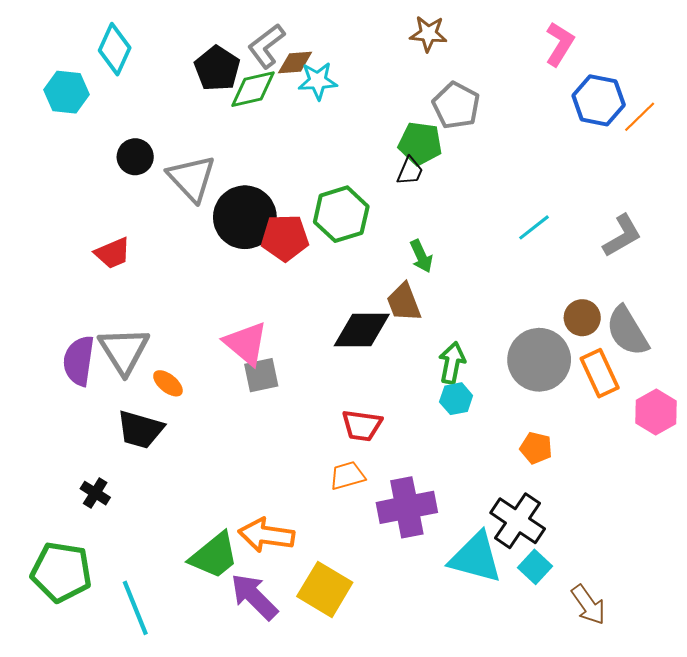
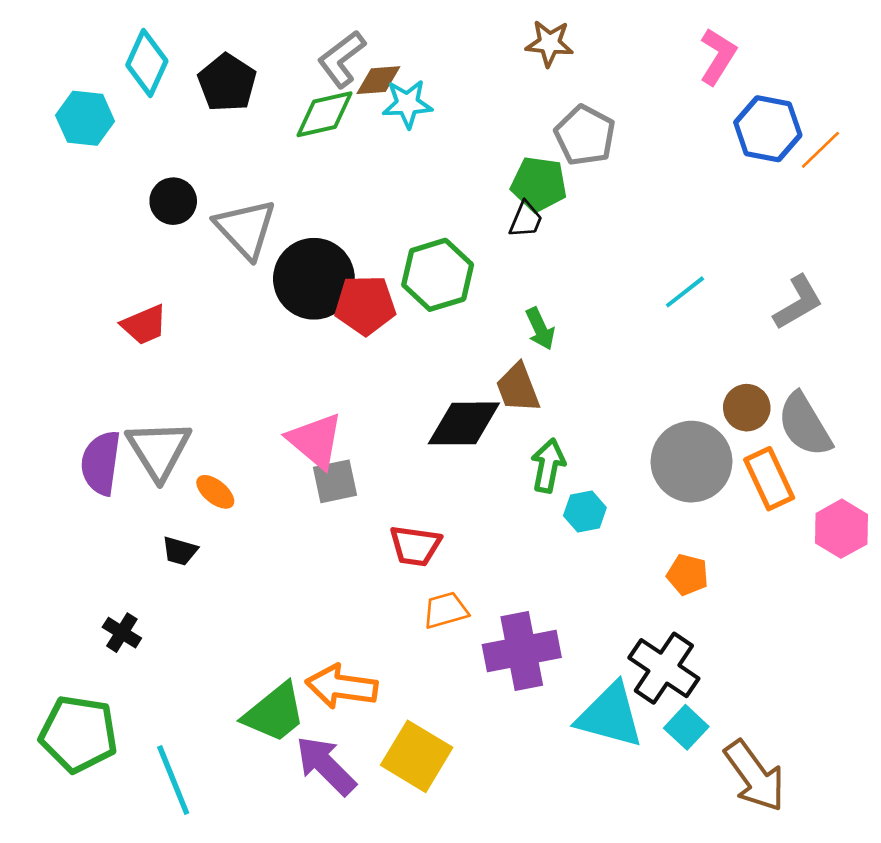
black pentagon: (217, 69) -> (227, 83), moved
green arrow: (452, 363) -> (548, 466), moved
red trapezoid: (362, 425) -> (415, 546), moved
black trapezoid: (140, 429) -> (180, 551), size x0.6
brown arrow: (588, 605) -> (755, 776), size x1.4

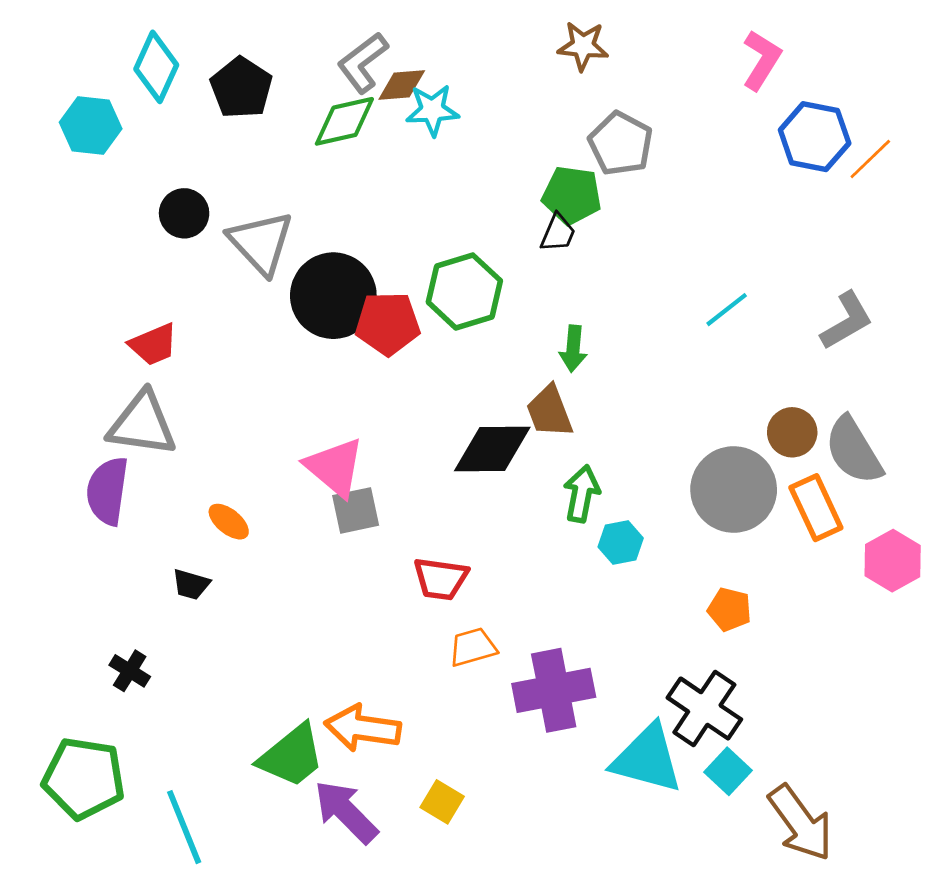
green arrow: (540, 329) -> (573, 349), turned 30
gray triangle: (159, 450) -> (142, 424), moved, turned -50
yellow square: (417, 756) -> (442, 802), size x0.6

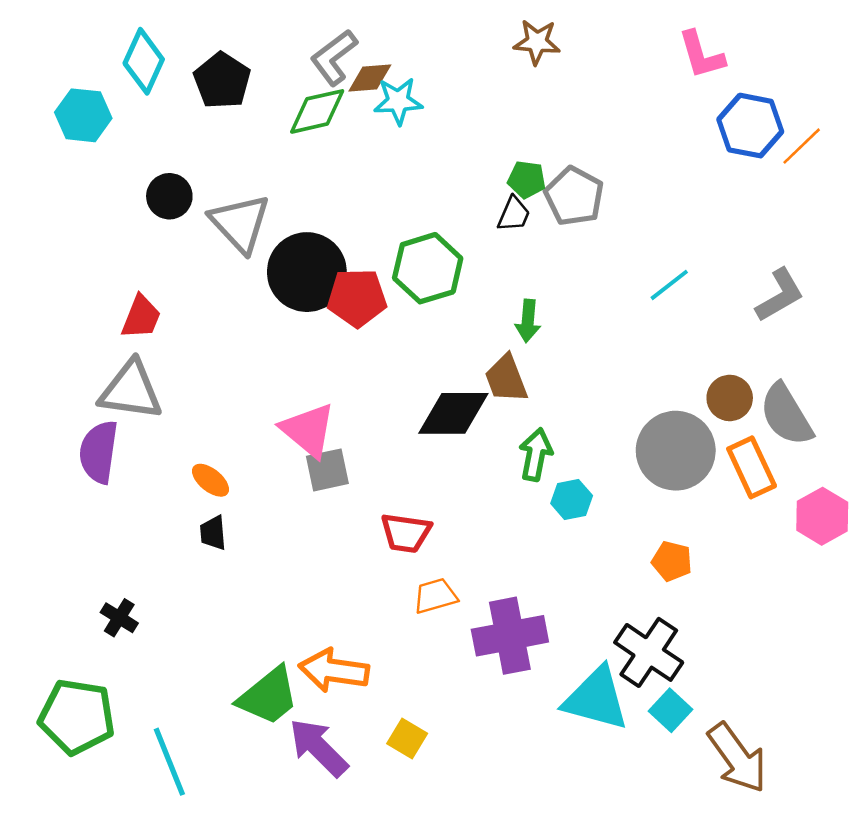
pink L-shape: (762, 60) -> (701, 55), turned 132
gray pentagon: (621, 144) -> (574, 196), moved
green pentagon: (572, 195) -> (527, 180), size x0.7
red trapezoid: (153, 344) -> (141, 317), turned -45
black trapezoid: (191, 584) -> (213, 533), moved, turned 69

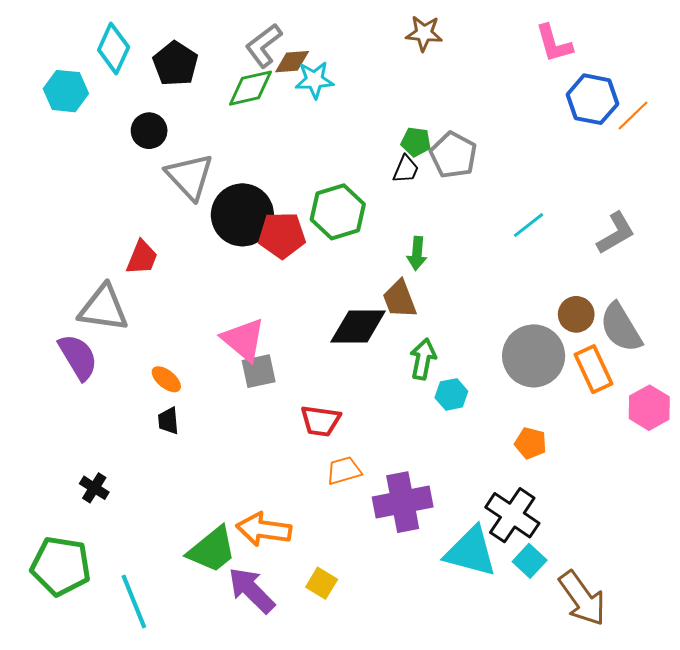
black circle: (169, 196) -> (149, 131), moved
red trapezoid: (141, 317) -> (142, 258), moved
purple semicircle: (99, 452) -> (78, 357), turned 141

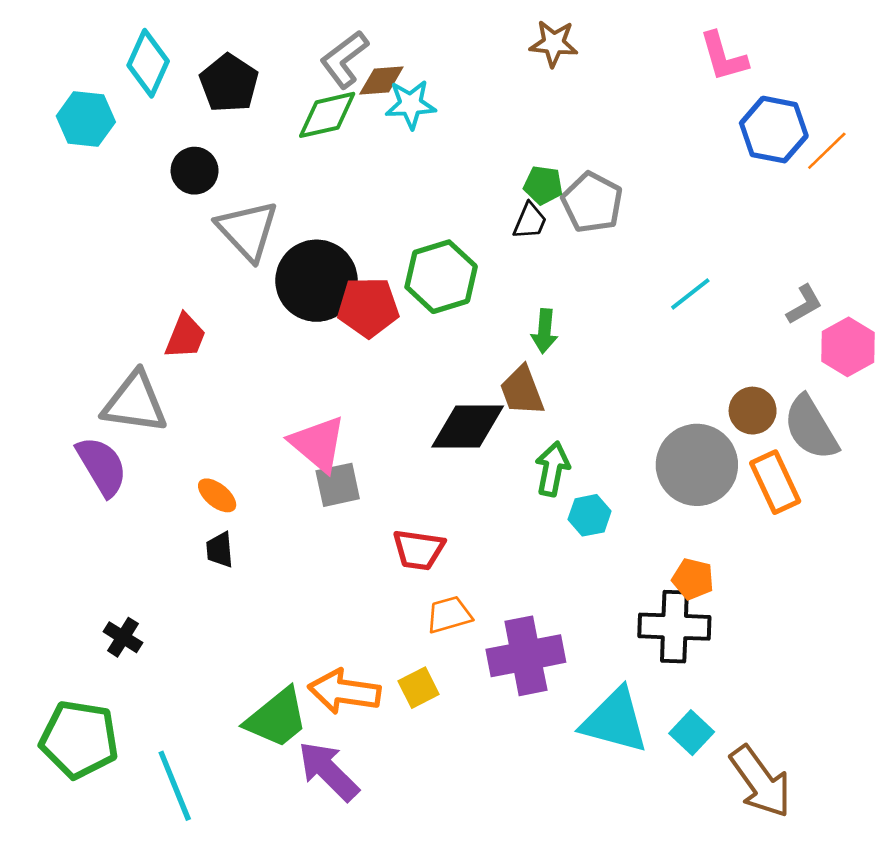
gray L-shape: (616, 233) -> (804, 305), size x0.7
pink hexagon: (649, 408) -> (848, 347), moved
black cross: (512, 515) -> (674, 627), moved, turned -32
yellow square: (322, 583) -> (419, 688), moved, turned 32

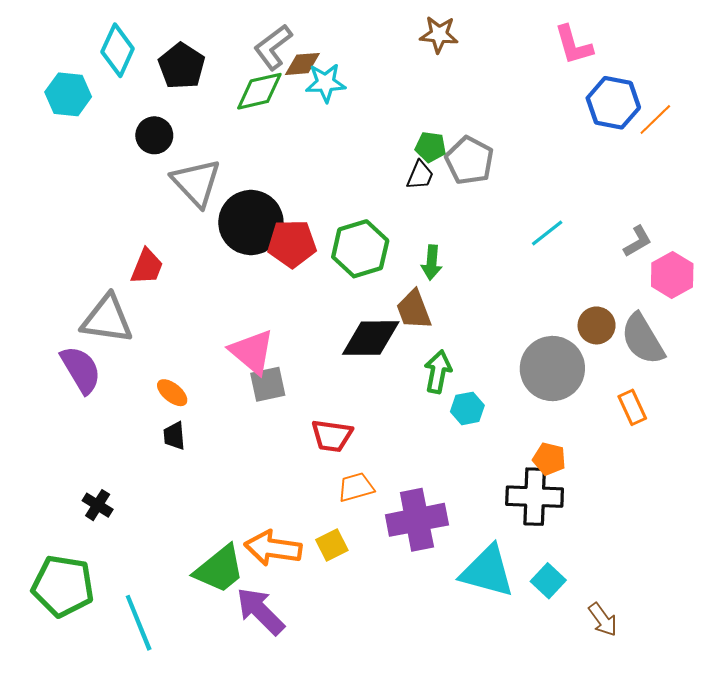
green hexagon: (441, 277) -> (360, 249), moved
orange rectangle: (775, 482) -> (632, 407), moved, size x0.7
brown arrow: (761, 782) -> (603, 620), size x0.6

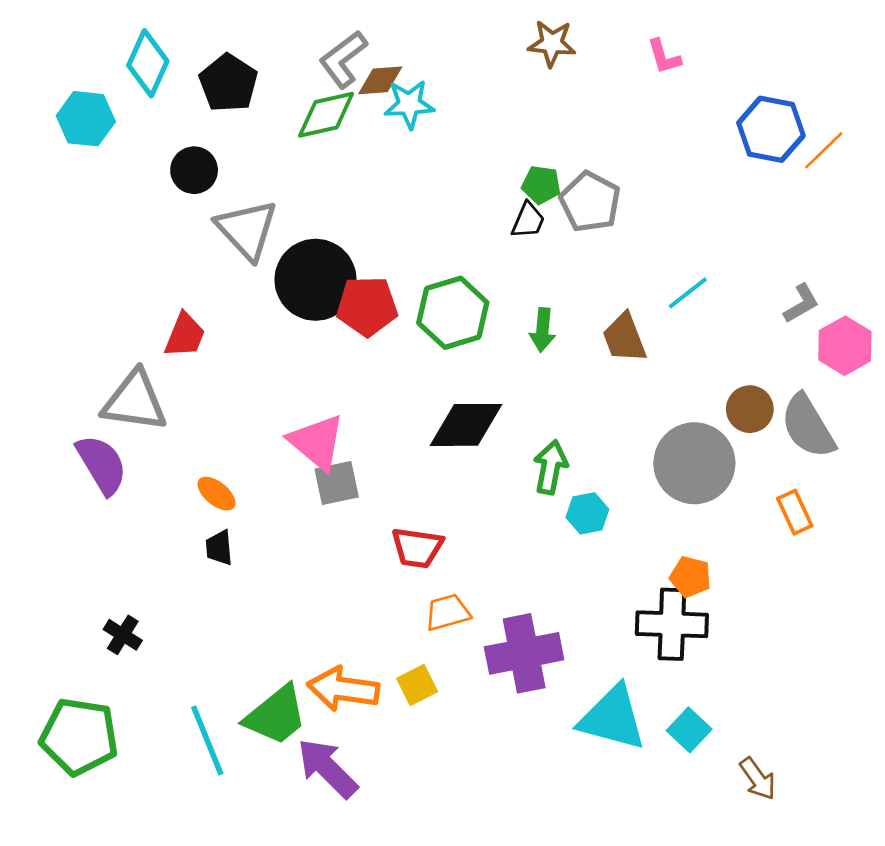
pink L-shape: (573, 45) -> (664, 57), moved, size x0.7
brown trapezoid: (414, 310) -> (624, 338), moved
cyan line: (139, 623) -> (207, 740), moved

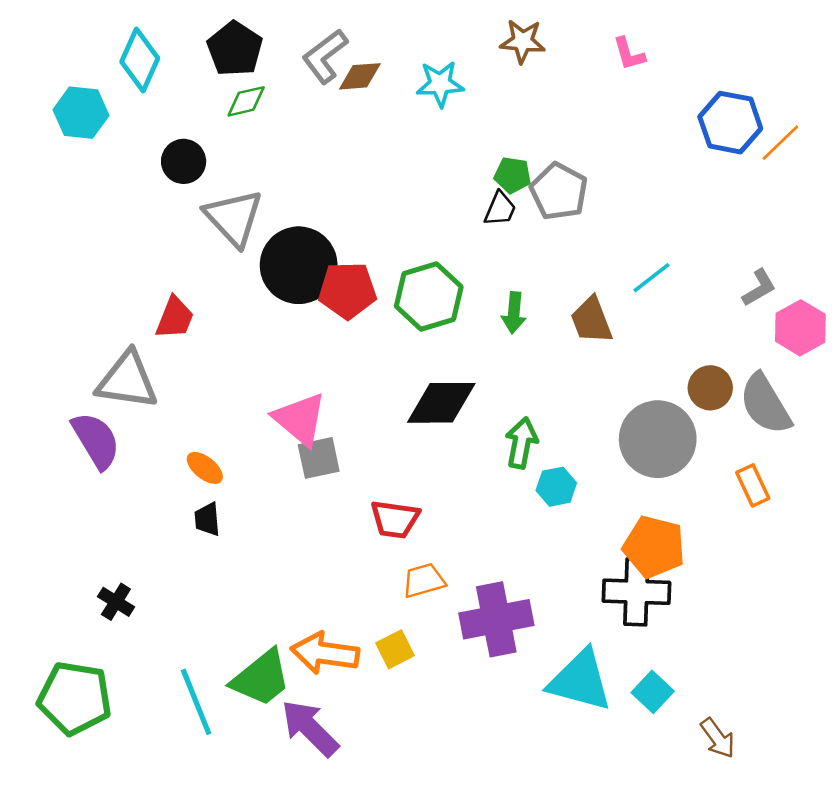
black pentagon: (228, 83) -> (235, 49), moved
cyan star: (409, 104) -> (440, 84), moved
green diamond: (326, 115) -> (246, 101), moved, size x0.7
orange pentagon: (690, 577) -> (654, 547), size x1.6

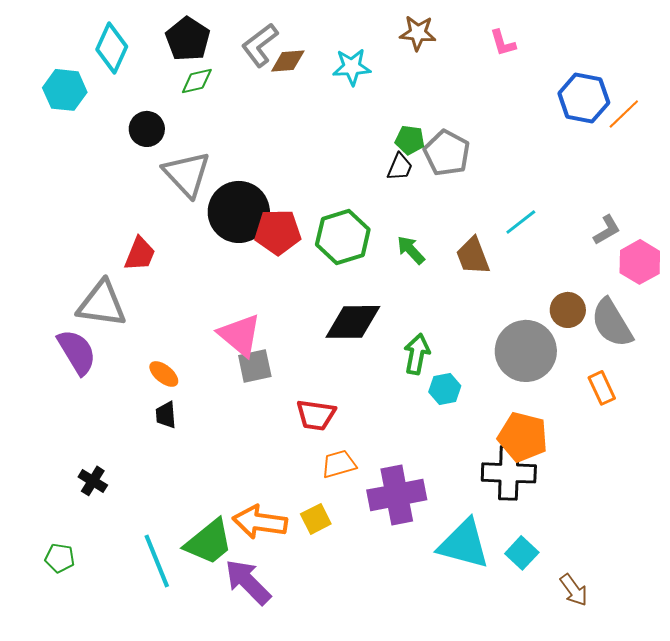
green arrow: (514, 313) -> (411, 250), turned 132
green pentagon: (75, 698) -> (60, 558), size x0.5

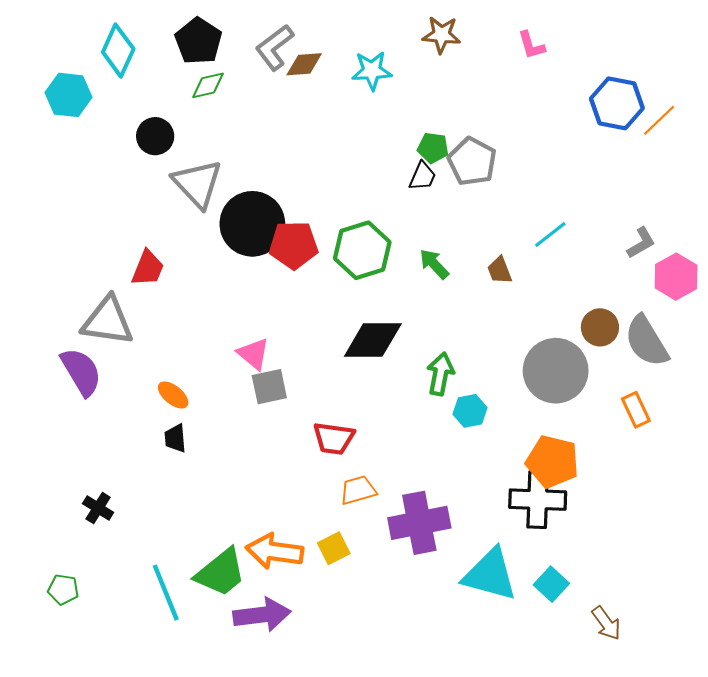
brown trapezoid: (473, 256) -> (500, 270), size x0.7
pink triangle: (240, 335) -> (253, 354), size x0.7
purple arrow: (248, 582) -> (262, 615), turned 128

